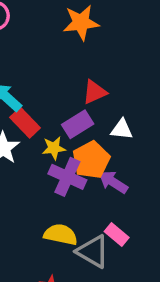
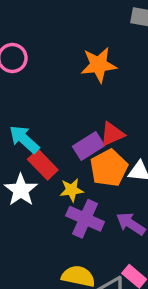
purple rectangle: (78, 124) -> (88, 146), moved
orange pentagon: (91, 160) -> (109, 168), moved

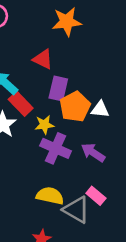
red triangle: (112, 134) -> (43, 59), moved, turned 50
purple rectangle: (88, 146) -> (58, 88), turned -45

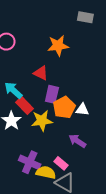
yellow star: (44, 125) -> (42, 121), size x1.5
purple cross: (56, 148) -> (30, 162), moved
pink rectangle: (96, 196) -> (61, 163), moved

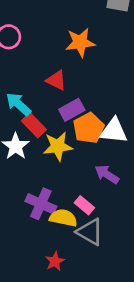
purple rectangle: (52, 94) -> (72, 110), turned 48
white triangle: (82, 110) -> (114, 131), size x1.5

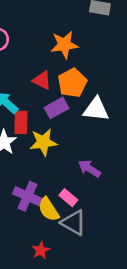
red rectangle: (34, 125) -> (21, 122), turned 45
orange pentagon: (89, 128) -> (72, 83), moved
white triangle: (114, 131) -> (96, 109), moved
yellow semicircle: (63, 218) -> (49, 209), turned -135

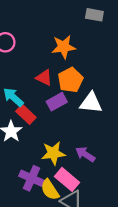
red rectangle: (21, 122) -> (26, 114), turned -48
yellow star: (43, 142) -> (53, 153), moved
pink rectangle: (68, 198) -> (67, 179), size x1.5

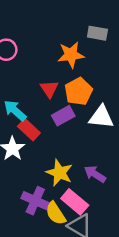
gray rectangle: (94, 15) -> (97, 33), moved
red triangle: (44, 78) -> (49, 89), turned 30
yellow star: (53, 153) -> (59, 173), turned 30

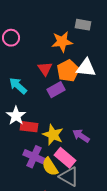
white triangle: (101, 117) -> (86, 68), moved
red rectangle: (29, 130) -> (29, 127), moved, turned -36

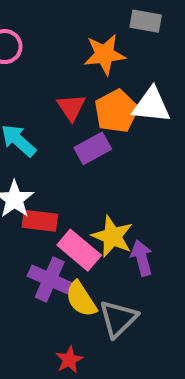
yellow star: (53, 135) -> (112, 236), moved
purple arrow: (81, 136) -> (142, 258), moved, turned 42
pink rectangle: (65, 158) -> (79, 250), moved
gray triangle: (69, 177) -> (118, 319), turned 45

